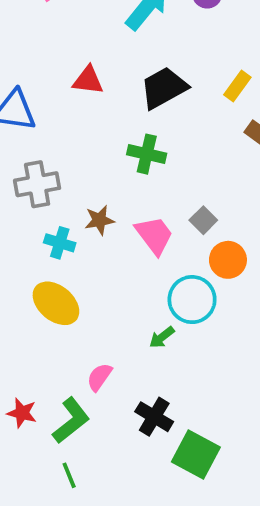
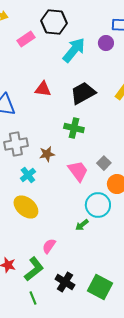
brown star: (99, 220) -> (47, 154), moved
cyan cross: (60, 243) -> (28, 175), turned 35
black cross: (154, 417) -> (65, 282), moved

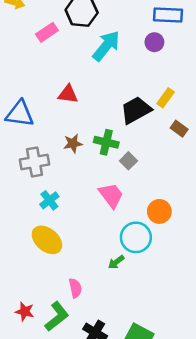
purple circle: (106, 43) -> (154, 42), moved
black trapezoid: (83, 93) -> (136, 110), moved
brown star: (47, 154) -> (73, 143), moved
gray square: (104, 163) -> (128, 161), moved
pink semicircle: (49, 246) -> (75, 288), turned 133

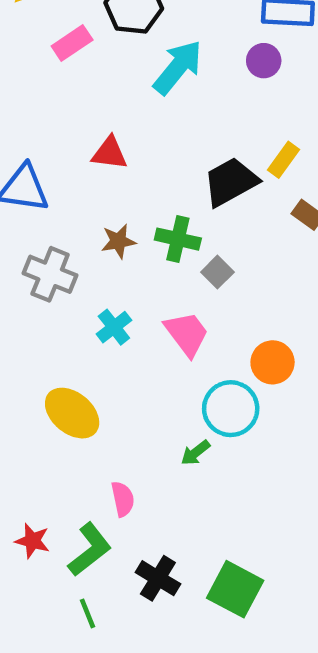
gray cross: (35, 162) -> (50, 274), turned 32
cyan cross: (49, 200) -> (114, 327), moved

